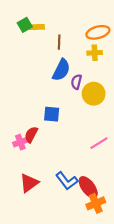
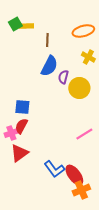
yellow cross: (95, 53) -> (88, 57), moved, turned 32
blue square: (52, 114) -> (22, 107), moved
red triangle: (29, 183) -> (19, 153), moved

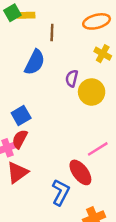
blue semicircle: (49, 66) -> (35, 62), moved
blue square: (22, 107) -> (21, 116), turned -35
blue L-shape: (54, 169) -> (61, 192), turned -115
red ellipse: (74, 175) -> (80, 172), moved

